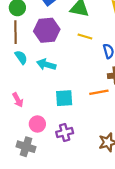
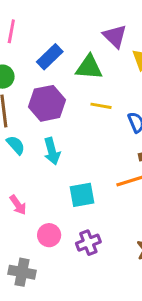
cyan arrow: (46, 65) -> (52, 151), turned -114
gray cross: (26, 147) -> (22, 272), moved

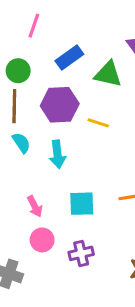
yellow line: (101, 106) -> (98, 123), moved
pink arrow: (18, 205) -> (35, 206), moved

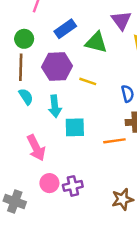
cyan square: (82, 204) -> (75, 127), moved
pink arrow: (35, 206) -> (36, 148), size x1.5
pink circle: (42, 240) -> (49, 183), moved

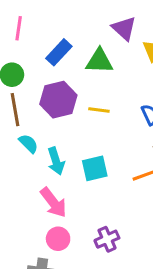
cyan arrow: (55, 106) -> (56, 161), moved
pink circle: (49, 183) -> (58, 239), moved

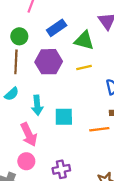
yellow line: (99, 110) -> (84, 67), moved, turned -32
cyan semicircle: (29, 144) -> (12, 94), moved, turned 80

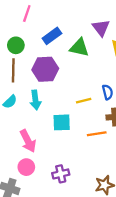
yellow line: (84, 67) -> (84, 101), moved
cyan arrow: (37, 105) -> (35, 100), moved

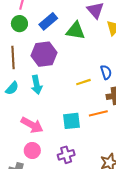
green circle: (16, 45) -> (19, 24), moved
cyan square: (62, 122) -> (71, 121), moved
pink arrow: (28, 141) -> (32, 125), turned -30

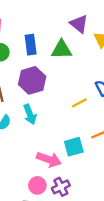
blue rectangle: (48, 21) -> (31, 45), turned -48
pink arrow: (32, 125) -> (49, 159), moved
purple cross: (66, 155) -> (61, 187), moved

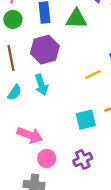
pink arrow: (49, 159) -> (30, 135), moved
purple cross: (61, 187) -> (83, 159), moved

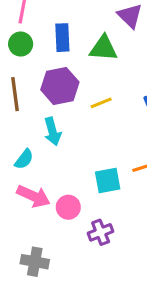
yellow line: (93, 75) -> (101, 103), moved
cyan semicircle: (15, 92) -> (24, 159), moved
pink circle: (47, 158) -> (68, 207), moved

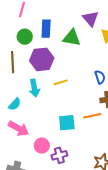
green circle: (21, 44) -> (25, 37), moved
yellow line: (101, 103) -> (61, 82), moved
pink circle: (68, 207) -> (42, 146), moved

